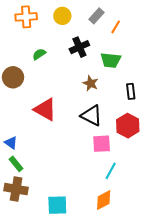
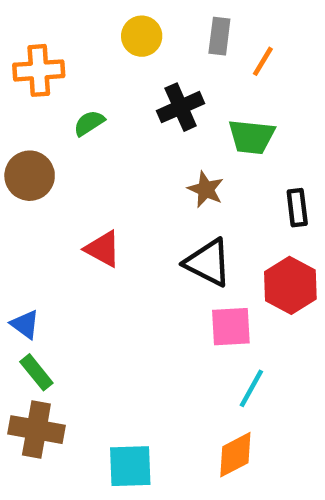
gray rectangle: (97, 16) -> (219, 36), turned -35
orange cross: (26, 17) -> (39, 70), moved
red triangle: (45, 109) -> (103, 249), size x0.7

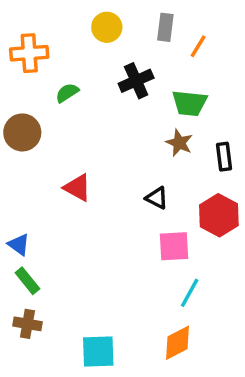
brown star: (206, 189) -> (179, 143), moved
black triangle: (208, 263) -> (157, 198), size x0.6
brown cross: (36, 430) -> (27, 324), size x0.7

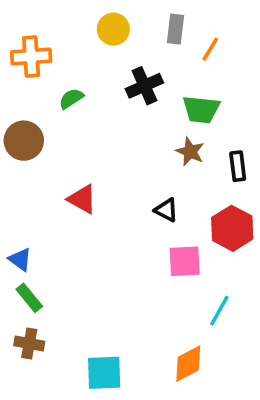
cyan line: (190, 293) -> (219, 311), moved

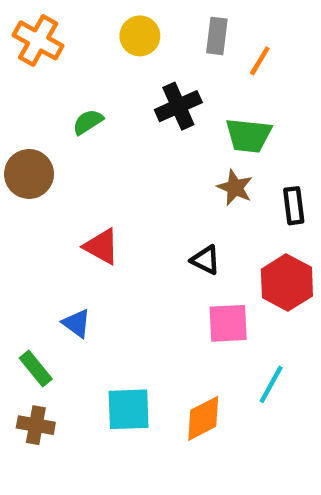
orange cross: (31, 56) -> (38, 40), moved, turned 33
blue triangle: (20, 259) -> (77, 323), moved
orange diamond: (188, 364) -> (203, 418), moved
cyan square: (104, 373) -> (129, 409), moved

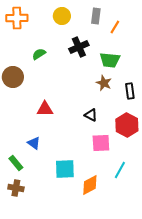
orange cross: (38, 40) -> (17, 18), turned -30
red triangle: (101, 246) -> (45, 109), turned -30
cyan square: (129, 409) -> (65, 169), moved

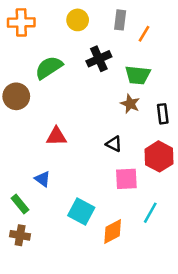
green semicircle: (39, 54) -> (49, 68), size x1.6
cyan square: (65, 169) -> (81, 211), turned 30

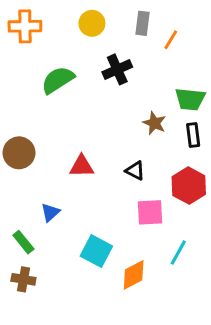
green trapezoid: (138, 75) -> (190, 99), moved
brown circle: (16, 96) -> (19, 153), moved
red triangle: (56, 136) -> (82, 166), moved
blue triangle: (43, 179) -> (50, 212), turned 42

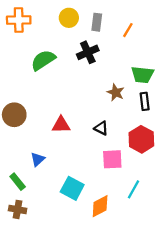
gray rectangle: (143, 23) -> (97, 22), moved

